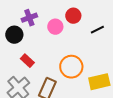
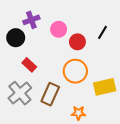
red circle: (73, 16) -> (77, 42), moved
black line: (97, 30) -> (103, 32), turned -32

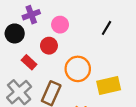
red circle: (77, 42) -> (49, 46), moved

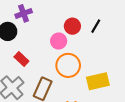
pink circle: (60, 25) -> (59, 41), moved
red circle: (49, 46) -> (72, 26), moved

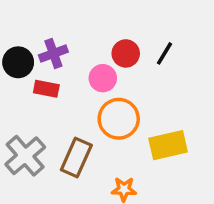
purple cross: (24, 13) -> (53, 53), moved
red rectangle: (21, 59) -> (46, 89), moved, turned -32

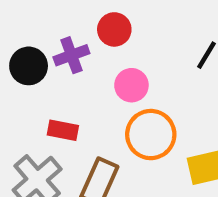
red circle: (126, 53) -> (114, 29), moved
red rectangle: (46, 89) -> (63, 130), moved

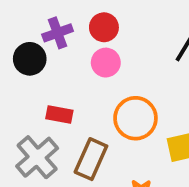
purple cross: (71, 55) -> (58, 33), moved
pink circle: (131, 85) -> (106, 63), moved

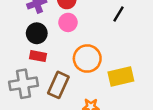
black circle: (30, 59) -> (37, 33), moved
gray cross: (37, 157) -> (24, 84), turned 32

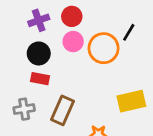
orange circle: (87, 59) -> (104, 48), moved
gray cross: (24, 84) -> (24, 109), size x0.7

